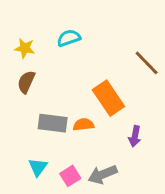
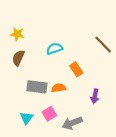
cyan semicircle: (69, 38) -> (55, 49), moved
orange rectangle: (108, 98) -> (76, 69), size x0.6
pink square: (70, 176) -> (49, 114), moved

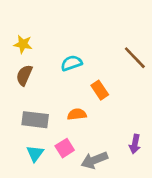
gray rectangle: (37, 87) -> (35, 120), moved
purple arrow: (95, 96) -> (135, 144), moved

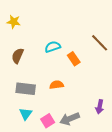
yellow star: (23, 44) -> (14, 22), moved
orange rectangle: (100, 90) -> (74, 59), moved
pink square: (65, 148) -> (48, 121), moved

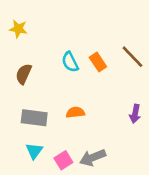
cyan semicircle: (53, 47) -> (70, 62), turned -98
orange rectangle: (74, 59) -> (98, 62), moved
purple arrow: (100, 107) -> (135, 114), moved

